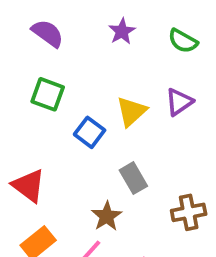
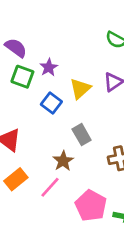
purple star: (122, 31) -> (49, 67), moved
purple semicircle: (48, 33) -> (16, 48), moved

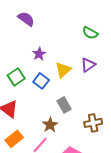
purple semicircle: (16, 48) -> (26, 19), moved
green square: (22, 77) -> (16, 77), moved, turned 36

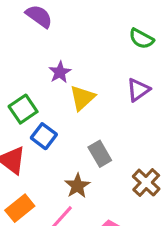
yellow triangle: (63, 70) -> (82, 98), moved
blue square: (41, 81) -> (44, 136), moved
brown cross: (93, 123) -> (146, 183), turned -36

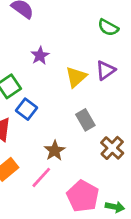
yellow triangle: (82, 98) -> (76, 77), moved
gray rectangle: (100, 154) -> (85, 120), moved

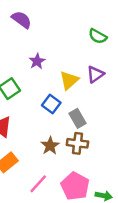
blue square: (27, 109) -> (51, 104), moved
brown cross: (112, 148) -> (77, 143), moved, turned -36
pink line: (41, 177) -> (38, 184), moved

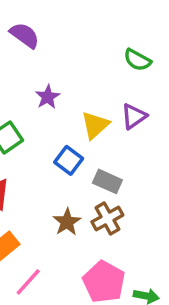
gray rectangle: (77, 118) -> (107, 181), turned -36
brown cross: (77, 143) -> (107, 218), turned -36
pink line: (38, 184) -> (28, 282), moved

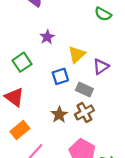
purple triangle: (134, 116) -> (101, 67), moved
blue square: (69, 160) -> (60, 76), turned 35

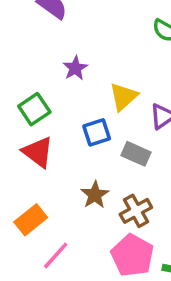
red triangle: (14, 97) -> (38, 152), moved
brown cross: (84, 112) -> (136, 211), moved

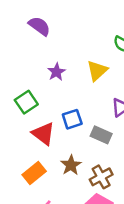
yellow triangle: (123, 97) -> (97, 71), moved
red triangle: (38, 152) -> (43, 134), moved
orange rectangle: (31, 220) -> (34, 173), moved

